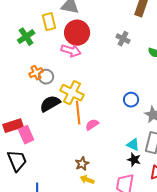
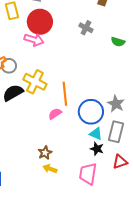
blue circle: (131, 100) -> (91, 112), moved, size x1.6
orange line: (78, 113) -> (65, 94), moved

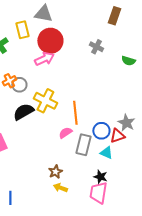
pink arrow: (34, 40) -> (44, 59), turned -42
blue circle: (91, 112) -> (101, 131), size x0.7
gray rectangle: (116, 132) -> (83, 145), moved
black star: (97, 149) -> (100, 177), moved
red triangle: (120, 162) -> (117, 136), moved

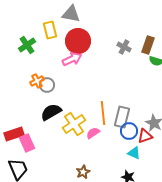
brown rectangle: (114, 16) -> (148, 45), moved
yellow cross: (45, 101) -> (74, 124), moved, turned 30
gray rectangle: (83, 145) -> (122, 117), moved

